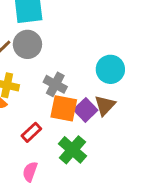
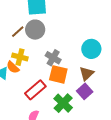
purple square: (86, 110) -> (85, 91), moved
red rectangle: (31, 132) -> (35, 90), size x1.5

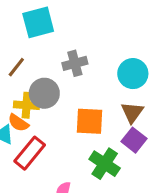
gray circle: (35, 30) -> (44, 93), moved
gray cross: (53, 58) -> (75, 63), moved, turned -35
red rectangle: (35, 90) -> (30, 153), moved

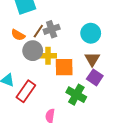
brown line: (16, 67) -> (38, 31), moved
yellow cross: (26, 105) -> (48, 56), moved
orange semicircle: (18, 123) -> (18, 35), moved

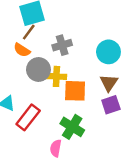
brown line: (38, 31) -> (29, 32), moved
purple square: (95, 77) -> (111, 105), turned 35
green cross: (76, 95) -> (72, 127), moved

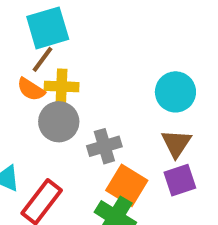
gray cross: (62, 45) -> (104, 146), moved
yellow cross: (56, 76) -> (62, 86), moved
orange square: (75, 91) -> (127, 185), moved, turned 30

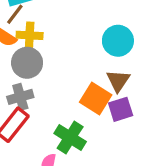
gray cross: (104, 146) -> (20, 97), moved
orange square: (127, 185) -> (96, 99), moved

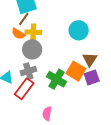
cyan circle: (118, 41) -> (79, 30), moved
green cross: (70, 138) -> (56, 79), moved

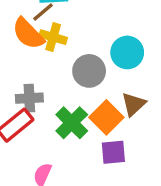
orange semicircle: (18, 34) -> (28, 34), size x1.5
gray circle: (32, 49) -> (89, 71), moved
purple square: (92, 77) -> (113, 152), moved

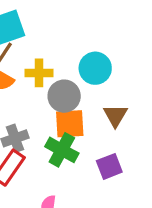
yellow cross: (53, 37) -> (39, 73), moved
orange square: (106, 117) -> (70, 124), moved, turned -32

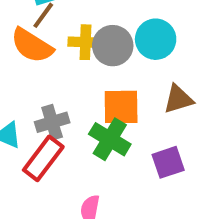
gray circle: (64, 96) -> (113, 46), moved
brown triangle: (115, 115) -> (178, 99), turned 40

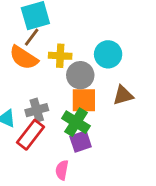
gray circle: (113, 46) -> (80, 75), moved
purple square: (168, 162) -> (81, 142), moved

